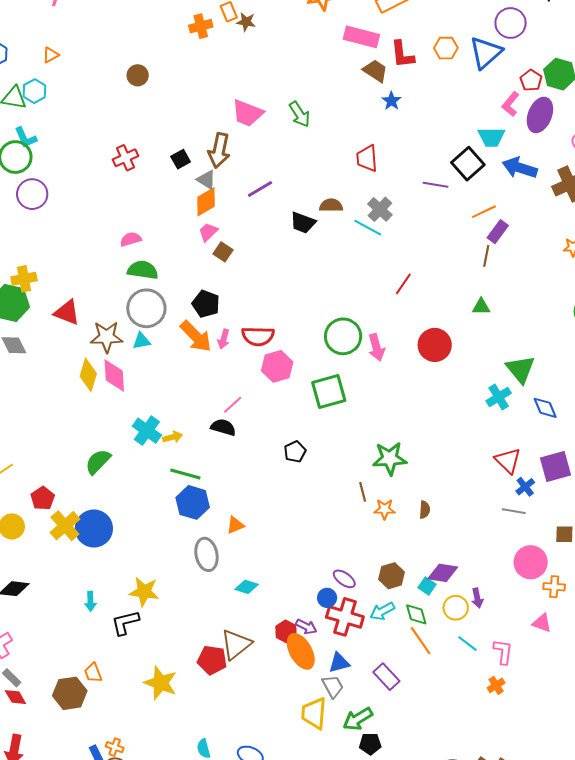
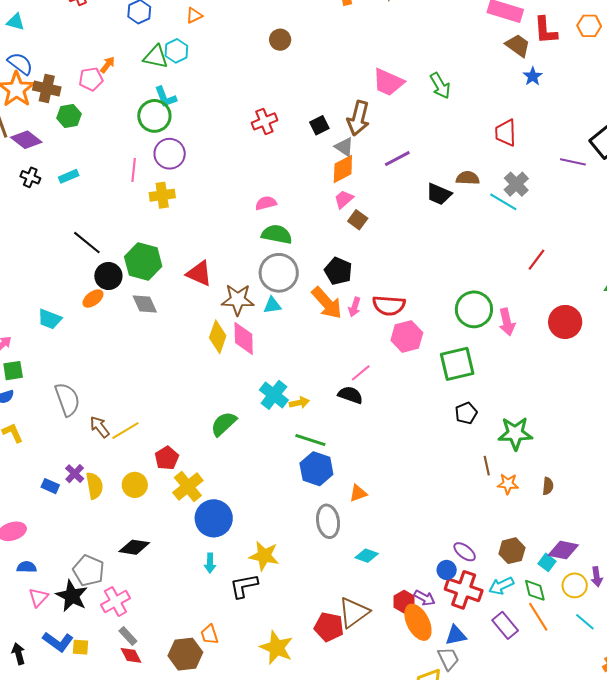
yellow cross: (24, 279) -> (162, 195), moved
black pentagon: (295, 452) -> (466, 413), moved
blue circle: (94, 528) -> (214, 518), moved
purple rectangle: (386, 677) -> (505, 625), moved

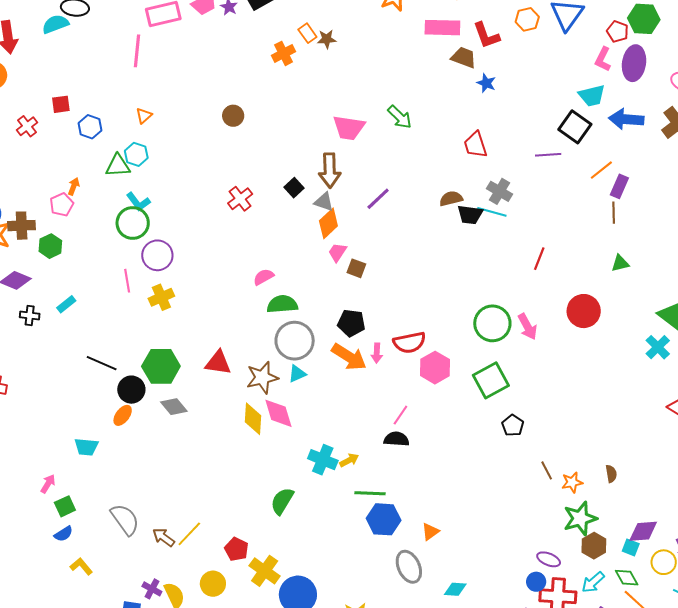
black trapezoid: (439, 194) -> (470, 215), moved
green star: (515, 433) -> (580, 518), moved

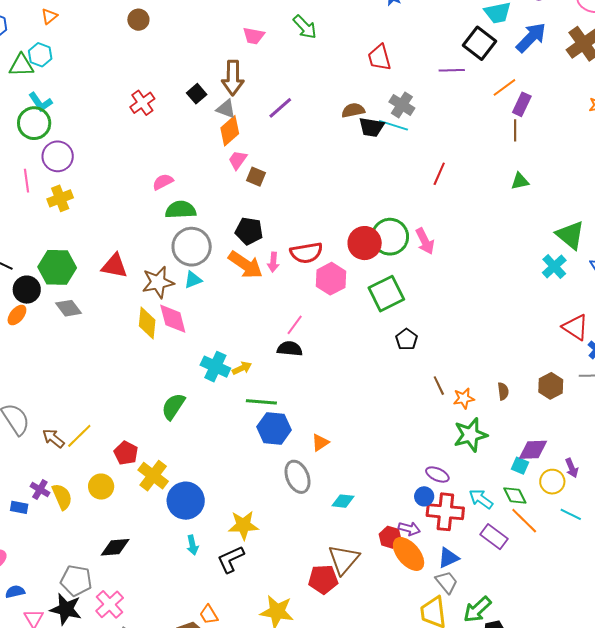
blue arrow: (626, 119) -> (531, 38), turned 128
pink trapezoid: (349, 128) -> (254, 36), size x0.7
red circle: (584, 311) -> (365, 243), moved
brown hexagon: (594, 546) -> (551, 386), moved
cyan arrow: (593, 582) -> (481, 499), turned 75

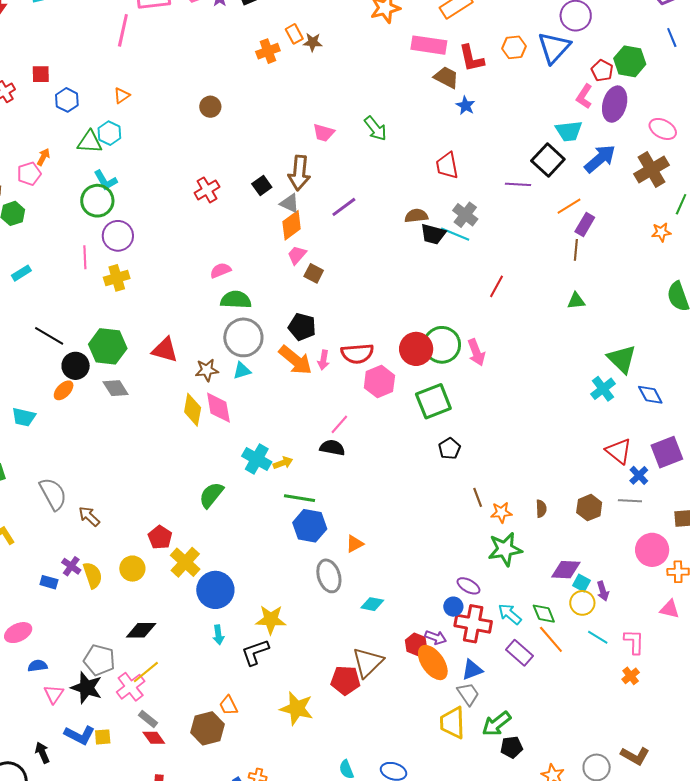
brown star: (158, 282) -> (207, 370), size x0.7
yellow line: (79, 436) -> (146, 672), moved
cyan square: (520, 466) -> (581, 583), moved

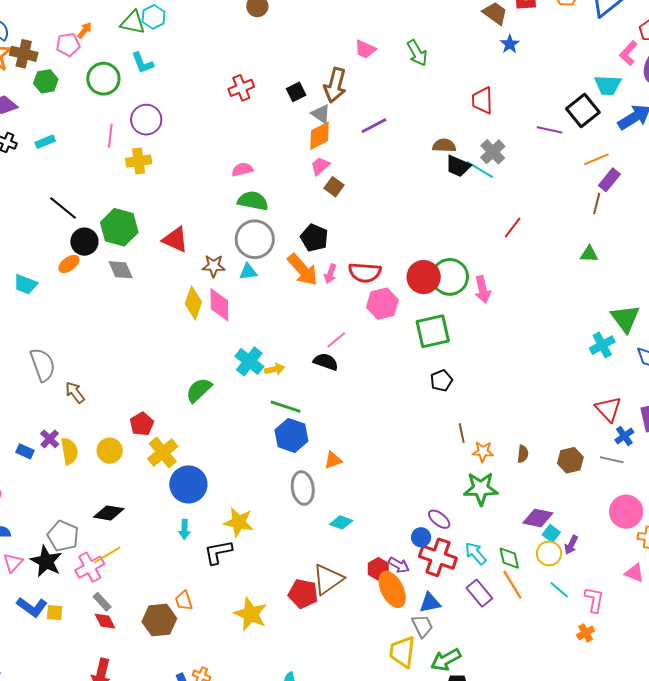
green circle: (97, 201) -> (103, 79), moved
purple arrow: (603, 591) -> (571, 545), turned 36

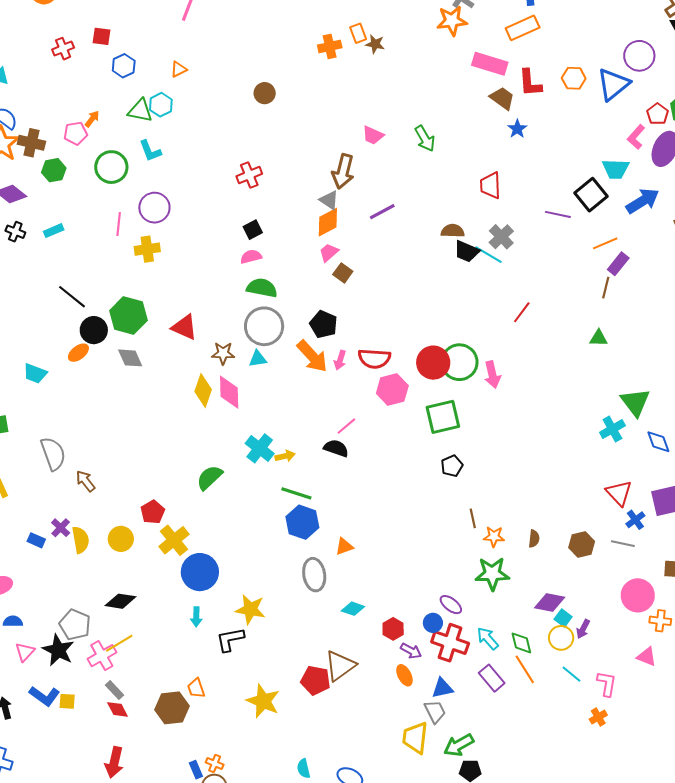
black square: (296, 92) -> (253, 230), moved
red hexagon: (378, 569) -> (393, 629), moved
orange ellipse: (392, 589) -> (404, 675), size x0.6

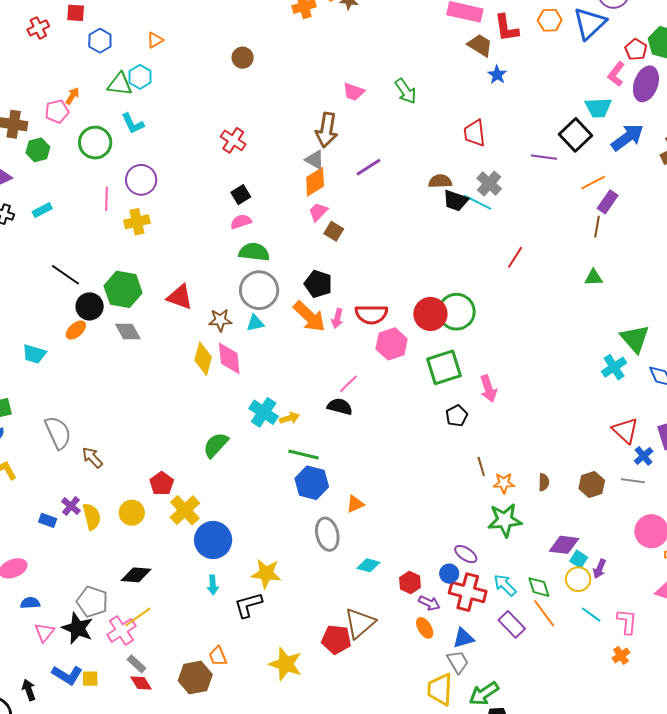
red cross: (249, 175) -> (233, 140), turned -30
pink arrow: (492, 375) -> (488, 389), moved

